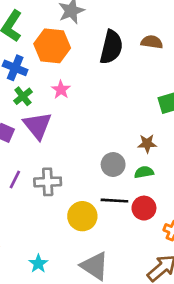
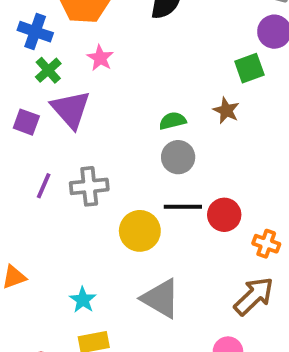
brown star: (147, 144) -> (226, 111), moved, turned 30
green semicircle: (144, 172) -> (173, 121), moved

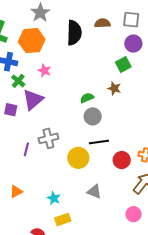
purple triangle: (71, 109) -> (33, 100), turned 40
purple line: (44, 186) -> (26, 149), moved
red circle: (224, 215) -> (122, 160), moved
gray triangle: (161, 299) -> (94, 192), size x0.7

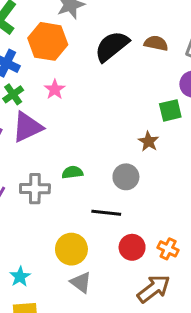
black semicircle: (74, 33) -> (112, 46), turned -145
green semicircle: (87, 98) -> (72, 172), moved
gray circle: (93, 116) -> (126, 177), moved
yellow circle: (78, 158) -> (71, 249), moved

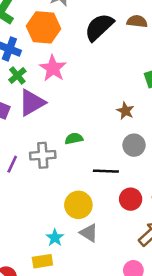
pink star: (55, 89) -> (53, 68), size x1.5
brown star: (148, 141) -> (125, 111), moved
gray circle: (126, 177) -> (134, 145), moved
cyan star: (20, 277) -> (55, 238), moved

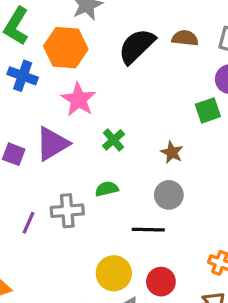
green cross: (17, 76) -> (113, 140), moved
gray circle: (134, 145) -> (169, 195), moved
red circle: (131, 199) -> (161, 282), moved

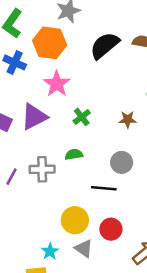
brown star: (172, 152) -> (128, 120), moved, turned -30

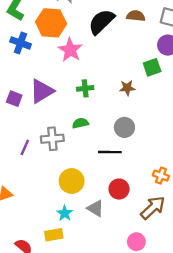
pink star: (57, 84) -> (70, 50), moved
green cross: (82, 117) -> (85, 88), turned 35
yellow circle: (75, 220) -> (72, 181), moved

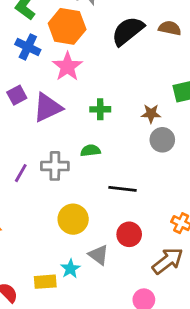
pink star: (70, 50) -> (67, 67), moved
purple square: (14, 99) -> (17, 95), moved, turned 35
gray circle: (124, 127) -> (162, 140), moved
cyan star: (65, 213) -> (70, 269), moved

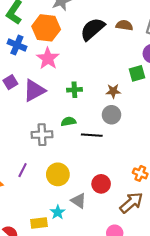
gray circle: (162, 140) -> (111, 115), moved
purple line: (21, 173) -> (23, 170), moved
black line: (123, 189) -> (92, 135), moved

